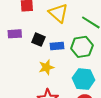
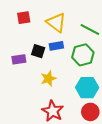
purple rectangle: (15, 34) -> (19, 59), moved
blue rectangle: (57, 46) -> (56, 46), moved

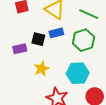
yellow star: (48, 79) -> (42, 69), moved
cyan hexagon: (87, 88) -> (78, 73), moved

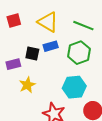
yellow star: (42, 69) -> (27, 85), moved

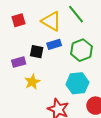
green line: (83, 26) -> (76, 14), moved, turned 30

